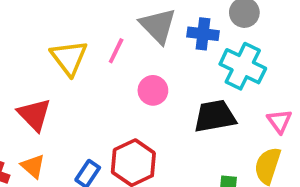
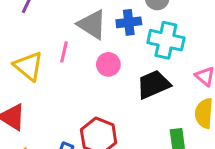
pink circle: (153, 90) -> (108, 64), moved

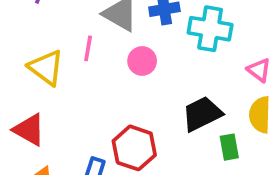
black trapezoid: (153, 85) -> (202, 114), moved

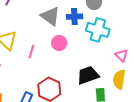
pink line: (88, 48) -> (31, 52), moved

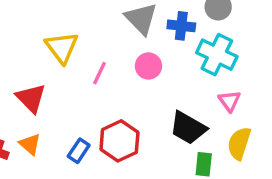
pink triangle: (121, 55) -> (229, 101), moved
black trapezoid: (88, 75) -> (188, 128), turned -140

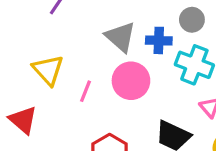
pink circle: (148, 66) -> (131, 81), size x1.5

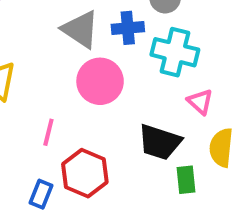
pink line: (85, 91) -> (48, 132), moved

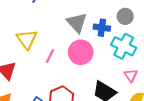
pink line: (48, 132) -> (50, 56), moved

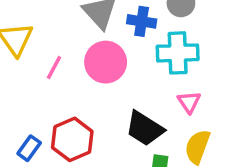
cyan cross: (124, 46) -> (178, 53), turned -30

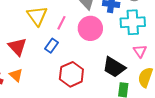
pink line: (54, 68) -> (61, 23), moved
blue rectangle: (29, 148) -> (52, 46), moved

